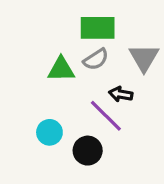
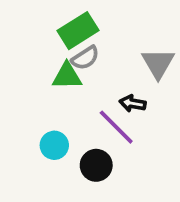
green rectangle: (98, 28) -> (78, 31), moved, turned -32
gray semicircle: (96, 59) -> (85, 58), moved

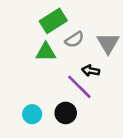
gray semicircle: (85, 58) -> (74, 40), moved
cyan circle: (54, 145) -> (32, 114), moved

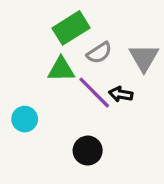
purple line: (79, 87) -> (94, 93), moved
cyan circle: (32, 114) -> (25, 119), moved

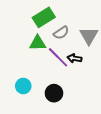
cyan circle: (25, 119) -> (23, 86), moved

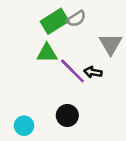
gray semicircle: (61, 33) -> (76, 19), moved
cyan circle: (23, 86) -> (24, 126), moved

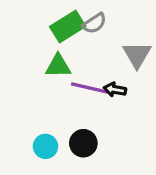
purple line: (72, 71) -> (90, 88), turned -32
cyan circle: (24, 126) -> (45, 146), moved

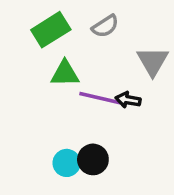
green rectangle: (68, 26) -> (51, 30), moved
cyan circle: (45, 146) -> (67, 163), moved

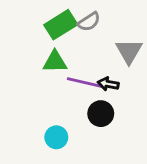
green rectangle: (51, 30) -> (61, 25), moved
black circle: (93, 159) -> (101, 114), moved

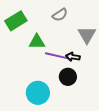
green rectangle: (61, 25) -> (16, 21), moved
cyan circle: (56, 137) -> (38, 93), size x1.5

